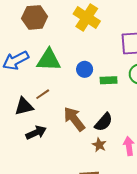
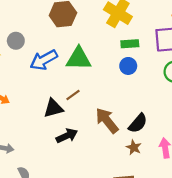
blue circle: (85, 69) -> (128, 66), moved
green rectangle: (109, 80) -> (130, 44), moved

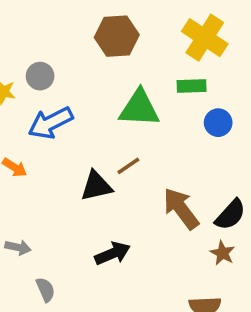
green rectangle: (130, 44) -> (192, 86), moved
blue arrow: (44, 60) -> (51, 123), moved
black arrow: (67, 136) -> (113, 253), moved

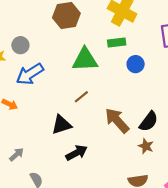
black triangle: (96, 186) -> (61, 125), moved
gray arrow: (18, 247) -> (17, 154), turned -49

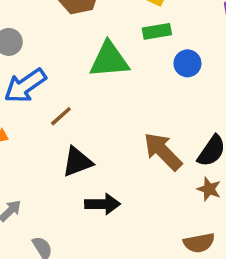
brown line: (81, 97) -> (61, 116), moved
black arrow: (77, 153) -> (102, 204), turned 30

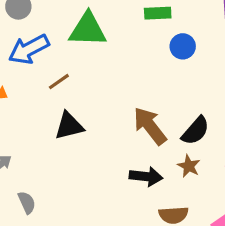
green triangle: (109, 60) -> (88, 30), moved
black arrow: (102, 204) -> (146, 176), moved

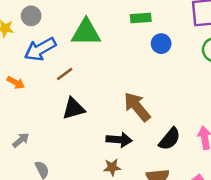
black semicircle: (195, 131) -> (170, 139), moved
brown star: (189, 166) -> (112, 167), moved, turned -30
black arrow: (146, 176) -> (119, 140), moved

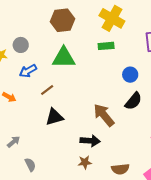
blue circle: (161, 44) -> (130, 75), moved
blue arrow: (40, 49) -> (28, 71), size x0.7
black semicircle: (170, 139) -> (133, 101), moved

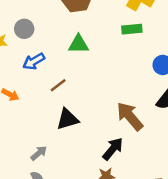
green triangle: (64, 58) -> (78, 44), size x0.7
black arrow: (90, 141) -> (113, 149), turned -54
gray arrow: (14, 142) -> (39, 153), moved

